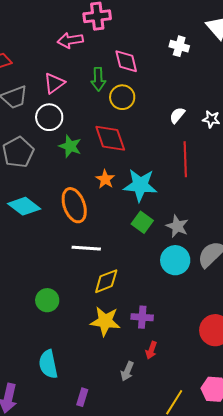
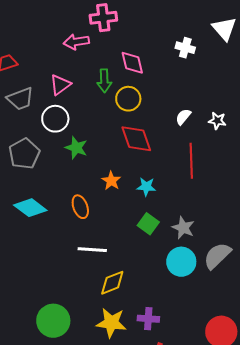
red diamond: (110, 138) -> (136, 139), moved
cyan star: (140, 185) -> (146, 187), size x0.6
orange ellipse: (74, 205) -> (80, 207), size x0.7
green circle: (47, 300) -> (53, 321), moved, size x1.4

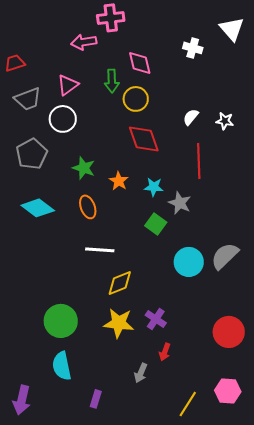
green star: (76, 148) -> (84, 168), moved
gray star: (183, 228) -> (180, 203), moved
purple cross: (148, 319) -> (156, 319), turned 30

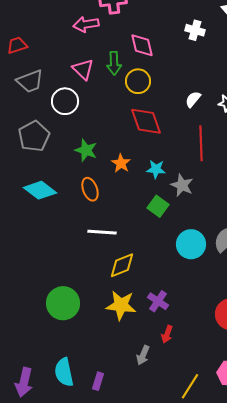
pink triangle: (68, 85) -> (83, 69), moved, turned -40
cyan semicircle: (62, 366) -> (64, 372), moved

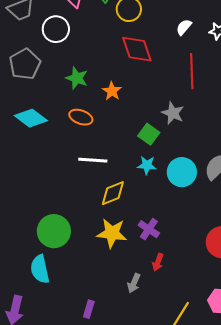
cyan star: (156, 169) -> (147, 165), moved
orange ellipse: (90, 189) -> (81, 117), turned -50
cyan semicircle: (64, 372) -> (40, 269), moved

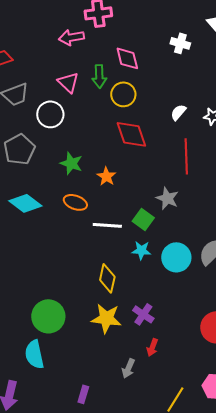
white line: (93, 160) -> (107, 225), moved
yellow diamond: (113, 193) -> (107, 278), turned -56

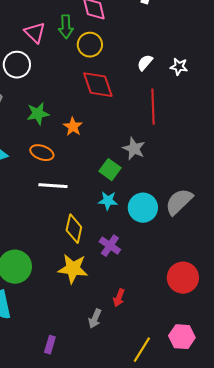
green star: (71, 163) -> (38, 114), turned -30
white line: (107, 225) -> (53, 186), moved
purple cross: (143, 314) -> (110, 246), moved

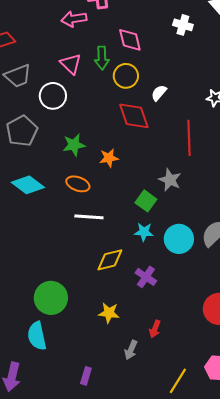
white semicircle: (145, 63) -> (159, 93), moved
orange star: (73, 127) -> (109, 158), turned 30
yellow diamond: (74, 229) -> (110, 260), turned 64
yellow star: (73, 269) -> (109, 313), moved, size x0.7

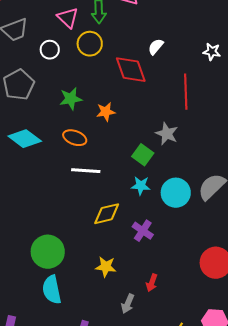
yellow circle: (126, 76) -> (90, 44), moved
white circle: (53, 96) -> (50, 50), size x0.7
cyan semicircle: (37, 336) -> (52, 290), moved

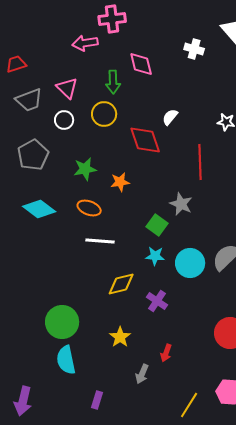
pink triangle: (68, 18) -> (67, 88), moved
yellow star: (106, 267) -> (120, 337), turned 30

